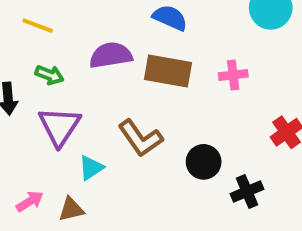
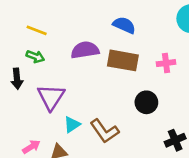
green arrow: (50, 75) -> (35, 57), moved
brown L-shape: (140, 138) -> (105, 131), moved
black circle: (204, 162) -> (146, 102), moved

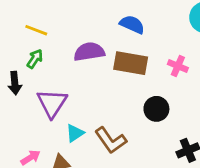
green arrow: (35, 57) -> (35, 59), turned -78
pink cross: (166, 63) -> (178, 66), turned 30

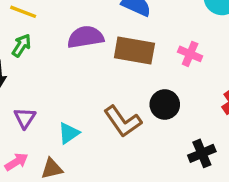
purple triangle: (52, 103) -> (25, 118), moved, size x0.6
brown L-shape: (111, 140) -> (123, 121), moved

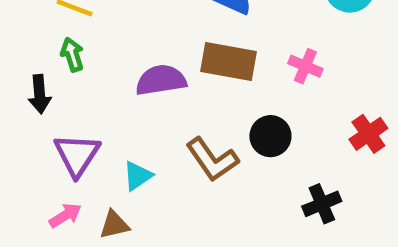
purple semicircle: (86, 37) -> (161, 80), moved
green arrow: (21, 45) -> (72, 55), turned -50
purple triangle: (25, 118) -> (77, 155), size x1.5

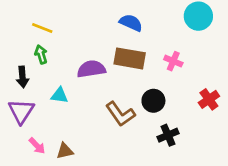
purple triangle: (77, 155) -> (21, 111), moved
cyan triangle: (138, 176) -> (60, 95), moved, turned 42
black cross: (322, 204) -> (168, 135), moved
pink arrow: (65, 215) -> (37, 146), turned 78

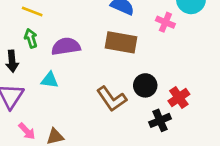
pink cross: (173, 61) -> (165, 22), moved
purple semicircle: (91, 69) -> (66, 46), moved
red cross: (209, 99) -> (179, 98), moved

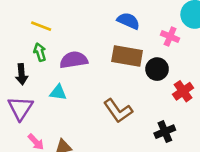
black circle: (145, 85) -> (157, 69), moved
red cross: (179, 98) -> (183, 91), moved

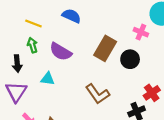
blue semicircle: (128, 21) -> (71, 16), moved
brown rectangle: (127, 56) -> (105, 48), turned -70
purple semicircle: (74, 60) -> (61, 52), turned -140
red cross: (183, 91) -> (152, 93), moved

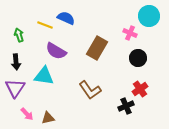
yellow line: (33, 23) -> (45, 25), moved
green arrow: (32, 45) -> (19, 35), moved
black circle: (130, 59) -> (138, 58), moved
cyan triangle: (48, 79) -> (44, 76), size x1.5

